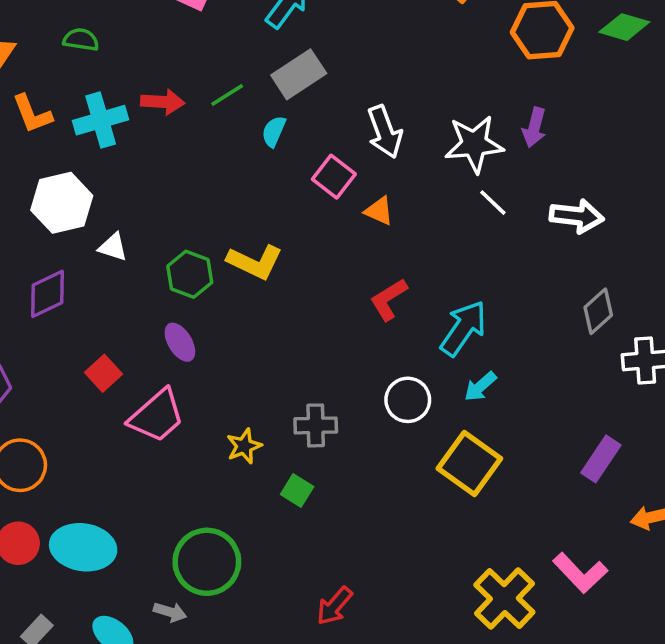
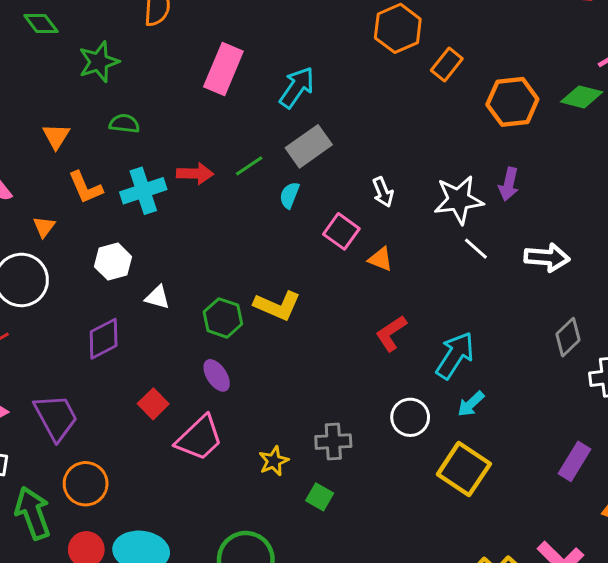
white arrow: (385, 132) -> (383, 192), size x0.7
white hexagon: (62, 203) -> (113, 262), size x0.7

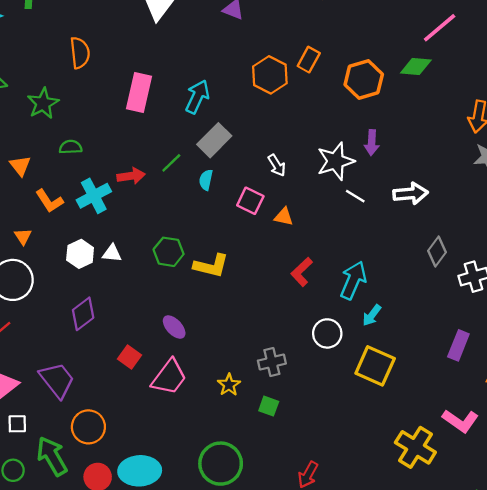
orange hexagon: (398, 28) -> (270, 75), moved
white triangle: (157, 297) -> (112, 253), moved
green hexagon: (223, 318) -> (169, 252), moved

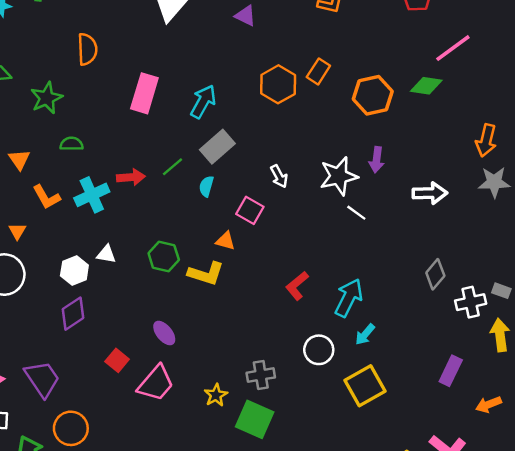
white arrow: (411, 194) -> (430, 193), moved
orange triangle: (284, 217) -> (225, 241), moved
white hexagon: (80, 254) -> (74, 271), moved
yellow square: (375, 366) -> (365, 386), turned 33
green square: (269, 406) -> (255, 419), size x1.8

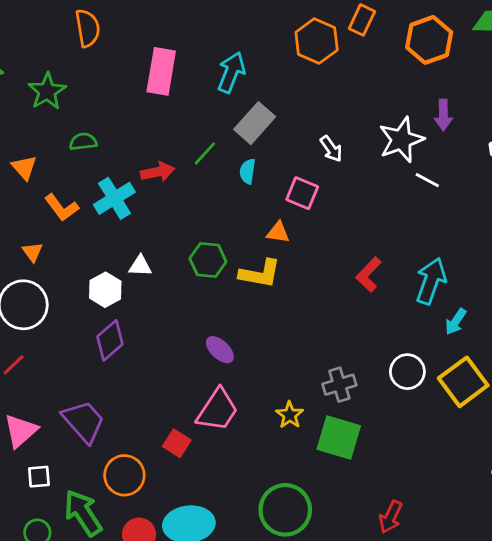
white circle: (319, 350) -> (407, 372), moved
red square: (117, 360) -> (177, 443), moved

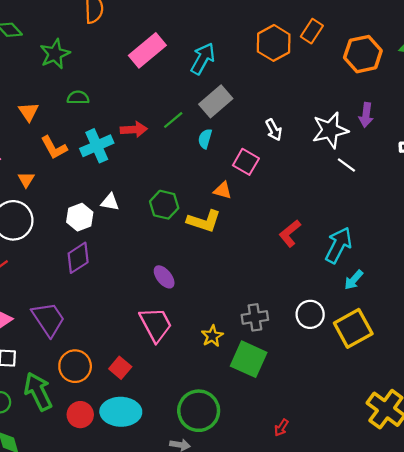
pink rectangle: (161, 71) -> (147, 50), turned 33
pink trapezoid: (217, 410) -> (156, 324), turned -69
red square: (177, 443) -> (120, 368), moved
red arrow: (391, 517) -> (281, 428), size x0.7

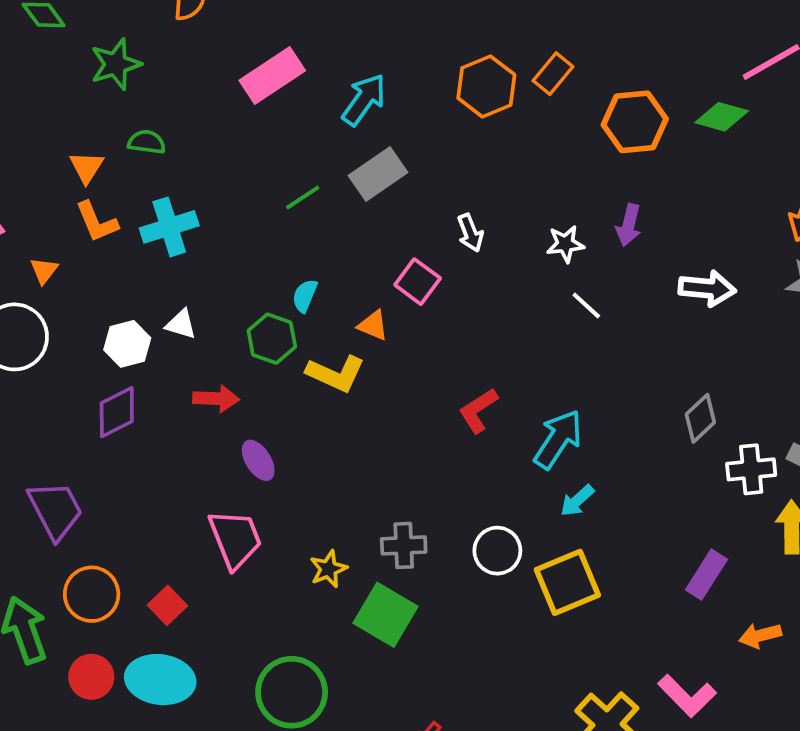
orange triangle: (29, 112) -> (87, 167), moved
red arrow: (134, 130) -> (216, 399), moved
white star: (330, 130) -> (565, 244), size x0.6
cyan semicircle: (205, 139) -> (305, 296), moved

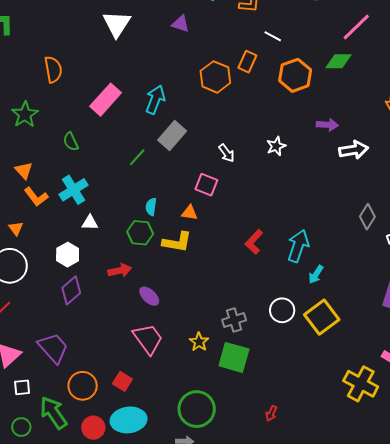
green semicircle: (147, 142) -> (71, 142), moved, turned -108
purple arrow: (629, 225) -> (327, 125), moved, turned -85
white line: (586, 306) -> (273, 36), moved
white triangle: (181, 324) -> (90, 223), moved

